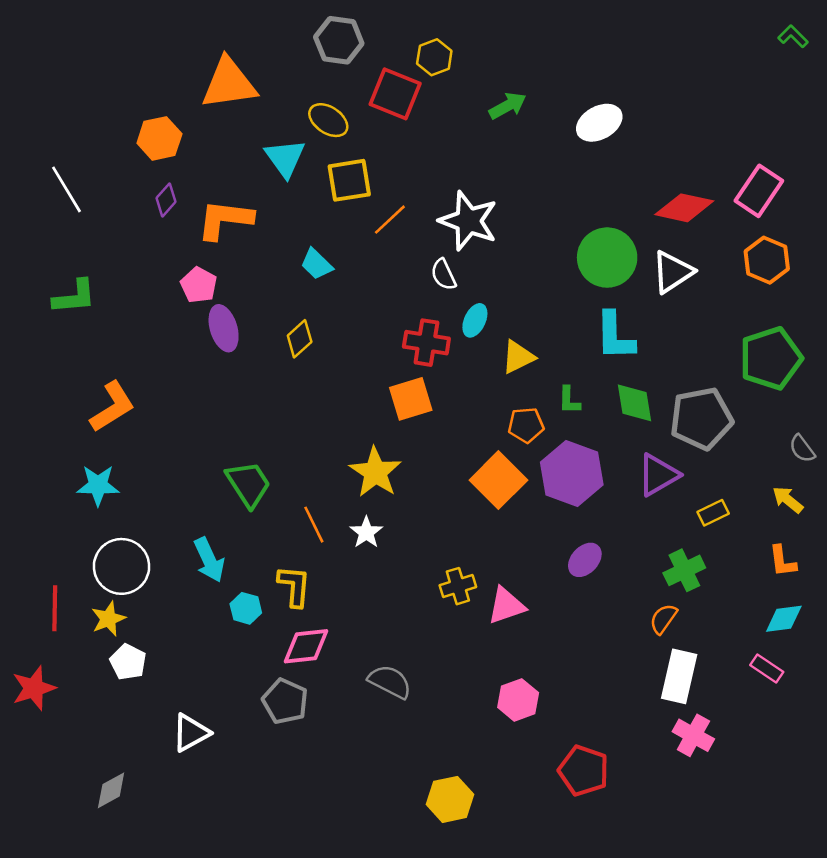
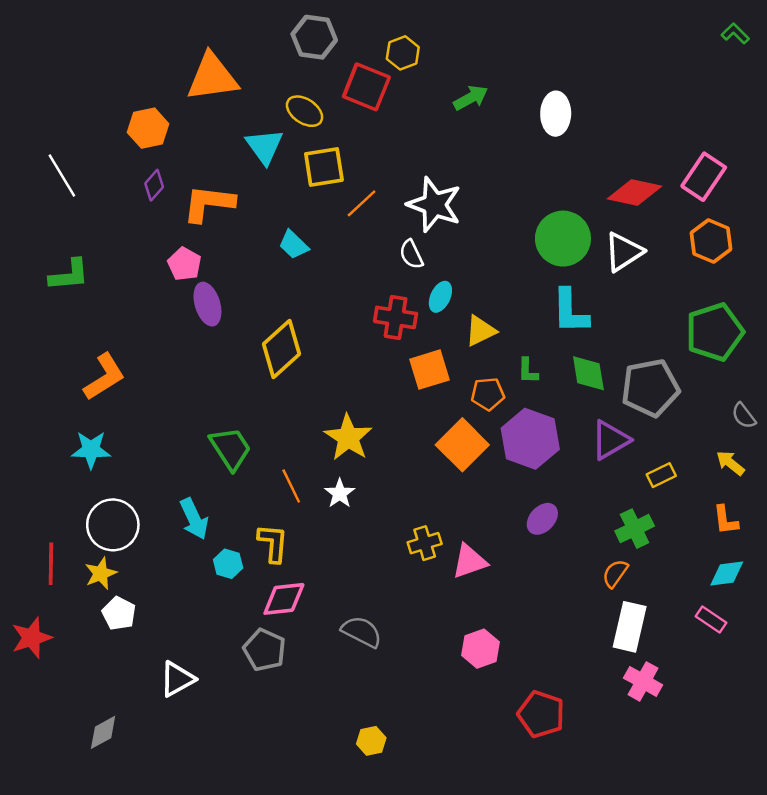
white ellipse: (599, 123) -> (556, 114), turned -60
yellow diamond: (300, 339) -> (281, 349), moved, size x1.6
orange square: (411, 399) -> (429, 370), moved
yellow hexagon: (450, 799) -> (371, 741), moved, size x0.7

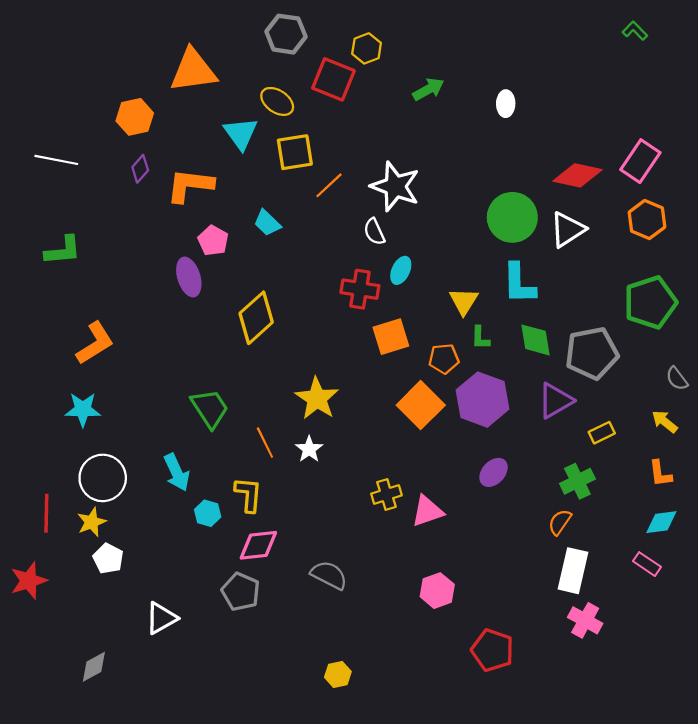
green L-shape: (735, 34) -> (635, 31), moved
white ellipse: (556, 114) -> (506, 104), size x0.7
white line: (62, 175) -> (56, 160), turned -48
pink pentagon: (184, 264) -> (213, 241), moved
yellow triangle: (480, 331) -> (464, 301), moved, turned -32

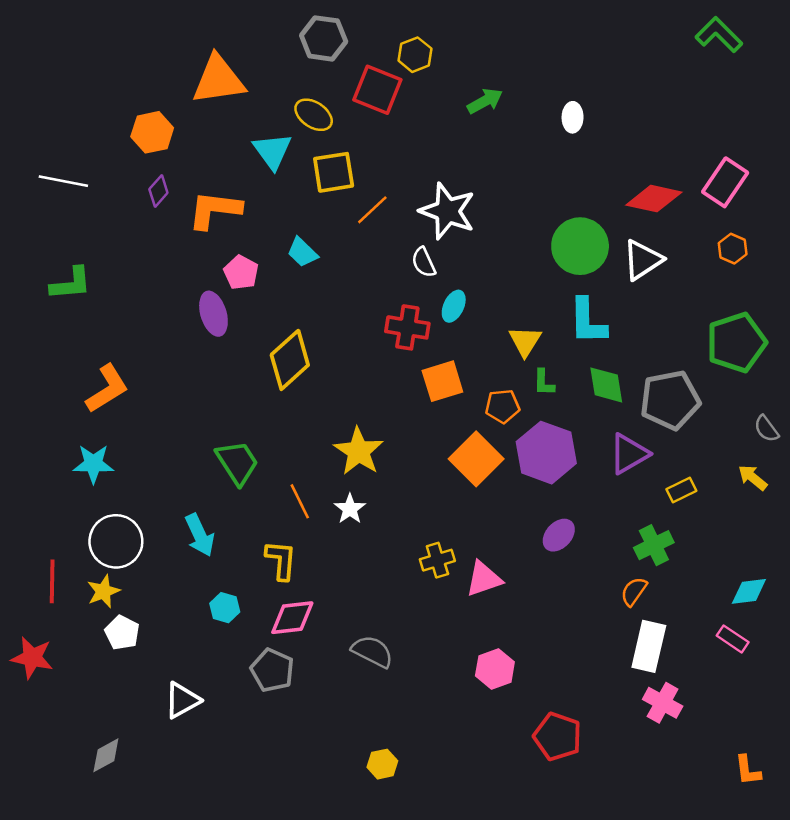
green L-shape: (635, 31) -> (719, 35), size x1.6
orange hexagon: (647, 220) -> (733, 249), size x0.7
orange L-shape: (660, 474) -> (748, 770), moved
cyan hexagon: (208, 513) -> (225, 608), moved
red star: (29, 581) -> (32, 658), turned 30

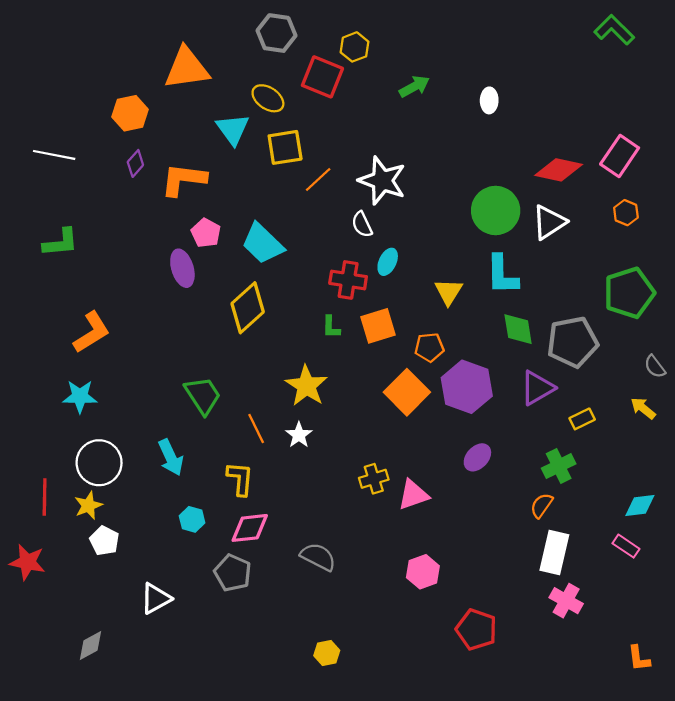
cyan trapezoid: (302, 252) -> (263, 244), moved, size x1.6
green L-shape: (544, 382) -> (331, 327), moved

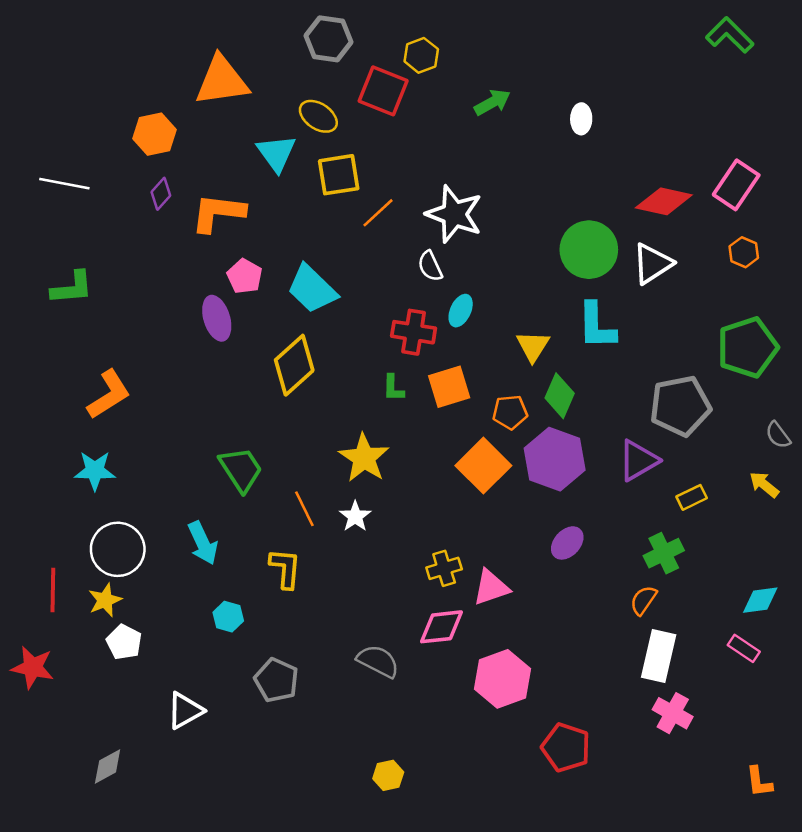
green diamond: (518, 329) -> (560, 396), moved, turned 33
pink diamond: (250, 528) -> (442, 627), moved
pink hexagon: (423, 572) -> (502, 679), size x1.4

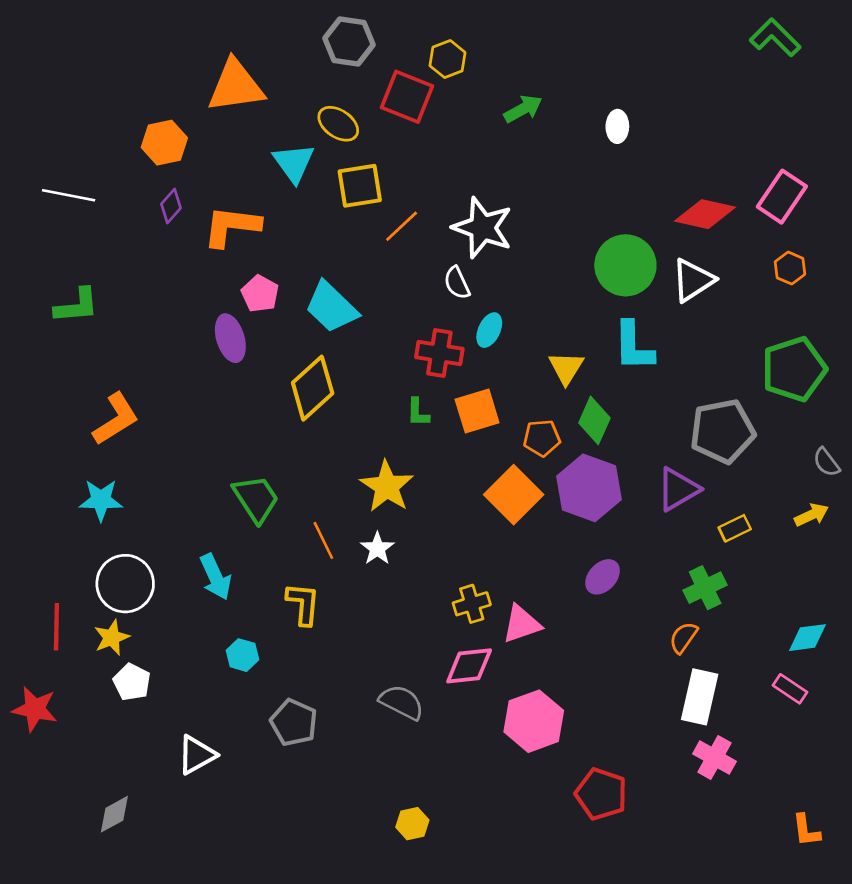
yellow arrow: (764, 485) -> (812, 515), turned 116

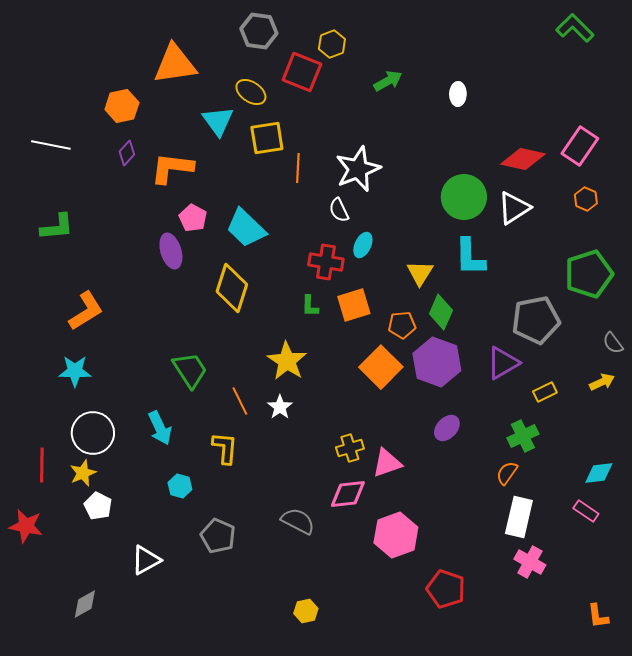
orange line: (402, 226) -> (298, 168), turned -44
white star: (483, 228) -> (358, 169), turned 30
yellow diamond: (313, 388) -> (232, 288), turned -30

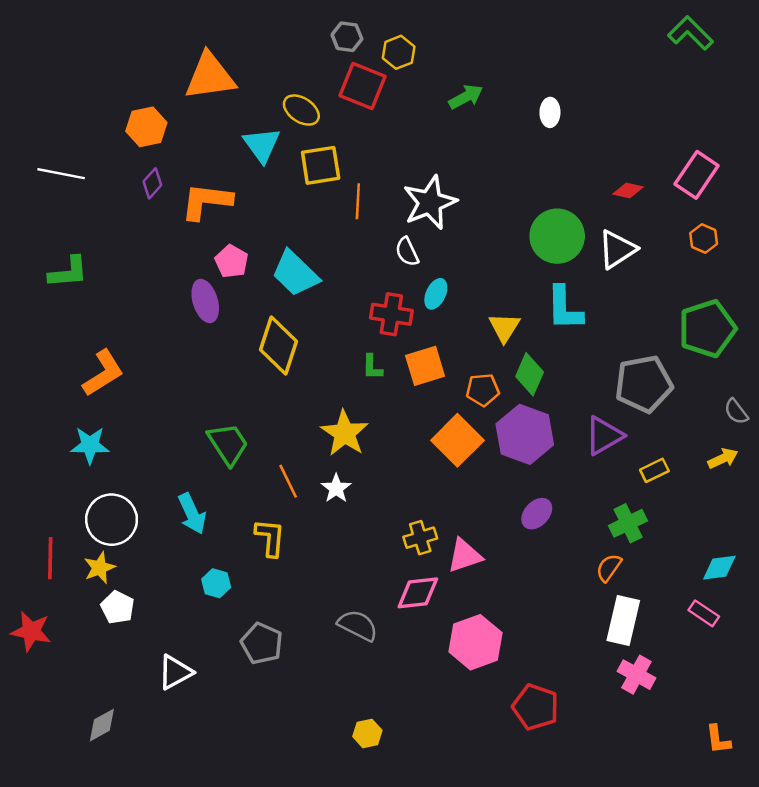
gray hexagon: (259, 31) -> (347, 37), moved, size x0.7
red diamond: (523, 159) -> (628, 190), size x0.6

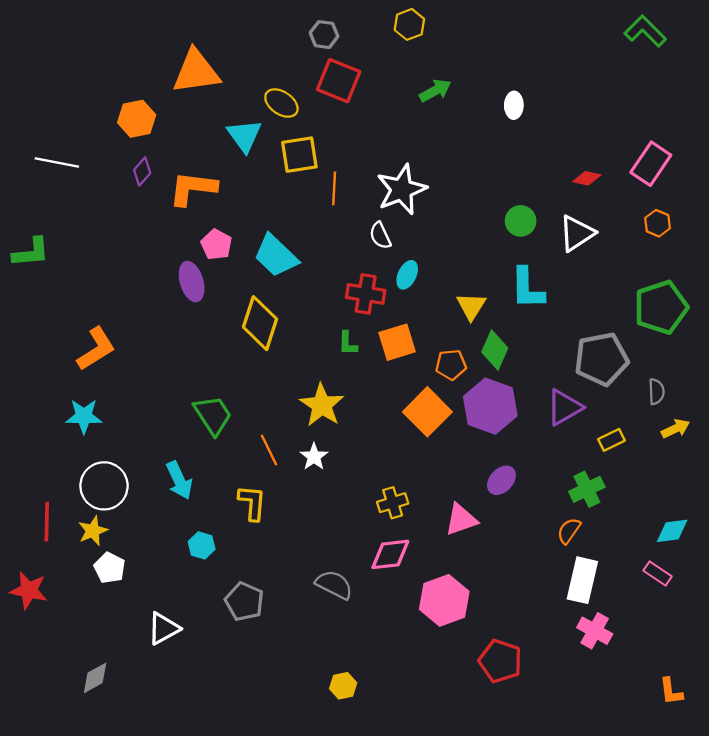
yellow hexagon: (399, 52) -> (409, 24), moved
green circle: (557, 236) -> (521, 221), size x0.6
green L-shape: (68, 272) -> (31, 252), moved
gray semicircle: (736, 412) -> (656, 392), moved, turned -145
pink triangle: (465, 556) -> (461, 520), moved

